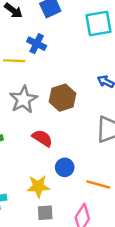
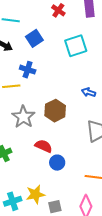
blue circle: (65, 167) -> (57, 163), moved
yellow star: (38, 186) -> (35, 194), moved

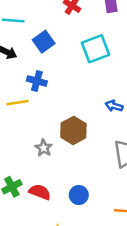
gray star: (23, 117) -> (44, 148), moved, size x0.6
red semicircle: (44, 146) -> (40, 192), moved

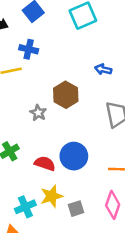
red semicircle: (40, 192) -> (45, 163), moved
blue circle: (79, 195) -> (74, 156), size x1.5

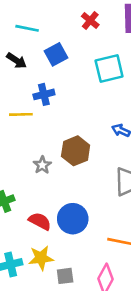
blue cross: (29, 49) -> (44, 94), turned -36

